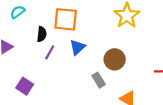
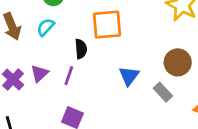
blue triangle: (77, 47) -> (129, 76), moved
purple line: (50, 52) -> (69, 76), moved

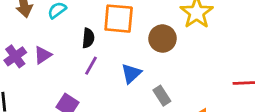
brown circle: (178, 62) -> (163, 39), moved
purple line: (69, 76) -> (91, 66), moved

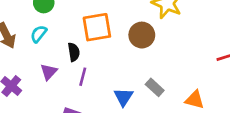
purple triangle: (43, 55) -> (49, 72), moved
blue triangle: (131, 74) -> (123, 97), moved

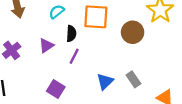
cyan semicircle: (39, 34) -> (57, 12), moved

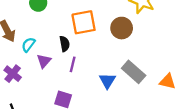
cyan semicircle: (57, 12) -> (28, 45), moved
gray rectangle: (133, 79) -> (134, 72), size x1.5

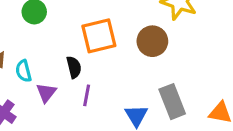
cyan semicircle: (28, 45) -> (24, 71), turned -49
gray rectangle: (134, 72) -> (172, 102), turned 30

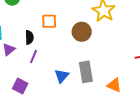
orange square: (99, 36) -> (49, 21), size x0.7

